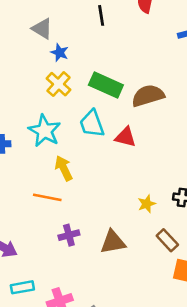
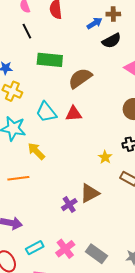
green rectangle: (106, 85) -> (50, 60), moved
orange line: (47, 197) -> (18, 178), moved
purple cross: (69, 235) -> (69, 205), moved

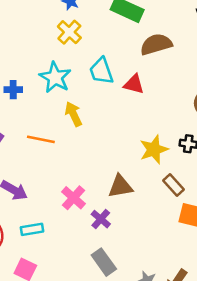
yellow star: (105, 157) -> (154, 149), size x1.6
purple cross: (69, 205) -> (101, 219), moved, turned -35
pink cross: (65, 249) -> (73, 198), moved, turned -30

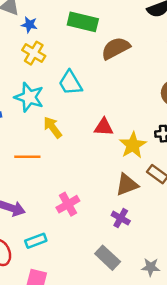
red triangle: (134, 84) -> (104, 127), moved
brown triangle: (120, 186) -> (127, 185), moved
pink cross: (73, 198) -> (68, 204), turned 30
purple cross: (101, 219) -> (121, 218), moved

